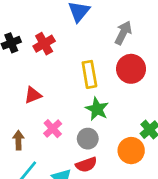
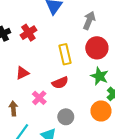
green star: (97, 109) -> (99, 76), moved
gray circle: (88, 139) -> (66, 117), moved
red semicircle: (86, 165) -> (60, 83), moved

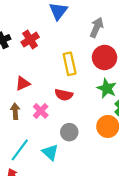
red semicircle: (60, 83) -> (64, 95), turned 35
brown arrow: (13, 108) -> (15, 111), moved

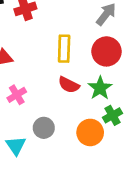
red semicircle: (64, 95) -> (69, 85), moved

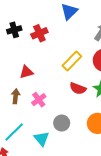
yellow rectangle: (64, 49) -> (72, 61), turned 48

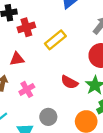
red cross: (39, 33) -> (26, 27), moved
yellow rectangle: (72, 61) -> (55, 40), moved

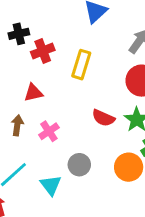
yellow rectangle: (55, 40) -> (81, 65), turned -30

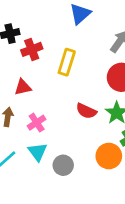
gray circle: (79, 165) -> (63, 165), moved
cyan triangle: (51, 185) -> (38, 152), moved

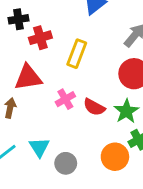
red triangle: (23, 87) -> (28, 77), size x1.5
pink cross: (37, 123) -> (65, 99), moved

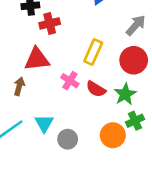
yellow rectangle: (77, 54) -> (93, 52), moved
pink cross: (65, 99) -> (70, 81), turned -30

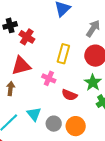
red cross: (50, 23) -> (27, 37), turned -35
red semicircle: (96, 89) -> (69, 95), moved
orange circle: (113, 135) -> (76, 126), moved

